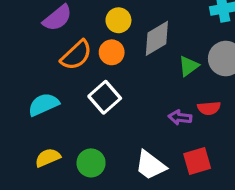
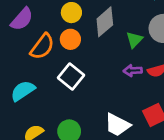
purple arrow: (180, 117) -> (133, 71), moved

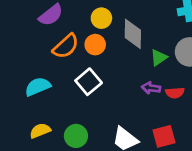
gray diamond: (105, 22) -> (133, 34), turned -60

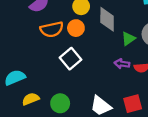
orange semicircle: (66, 46) -> (52, 29), turned 30
cyan semicircle: (38, 87) -> (15, 78), moved

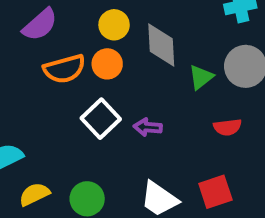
purple arrow: (122, 64) -> (148, 127), moved

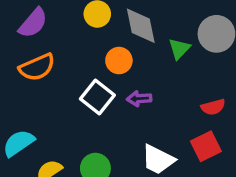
orange circle: (107, 64) -> (119, 61), moved
orange semicircle: (64, 69) -> (37, 67), moved
red semicircle: (228, 127) -> (213, 107), moved

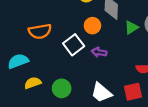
orange semicircle: (37, 67) -> (40, 31), moved

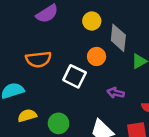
white square: (74, 45) -> (75, 76), turned -30
purple arrow: (99, 52) -> (116, 93), moved

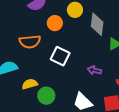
orange circle: (97, 56) -> (55, 23), moved
yellow semicircle: (27, 115) -> (30, 84), moved

